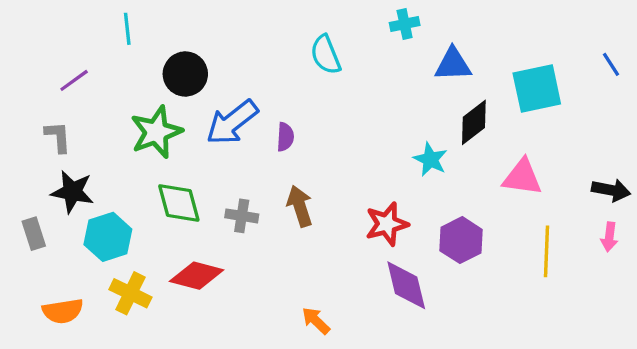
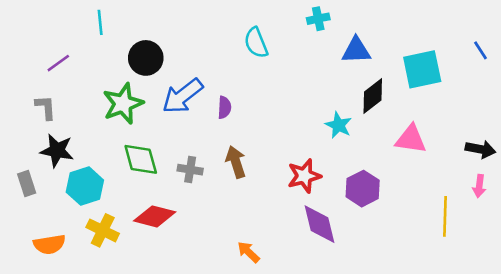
yellow line: (546, 251) -> (445, 216), moved

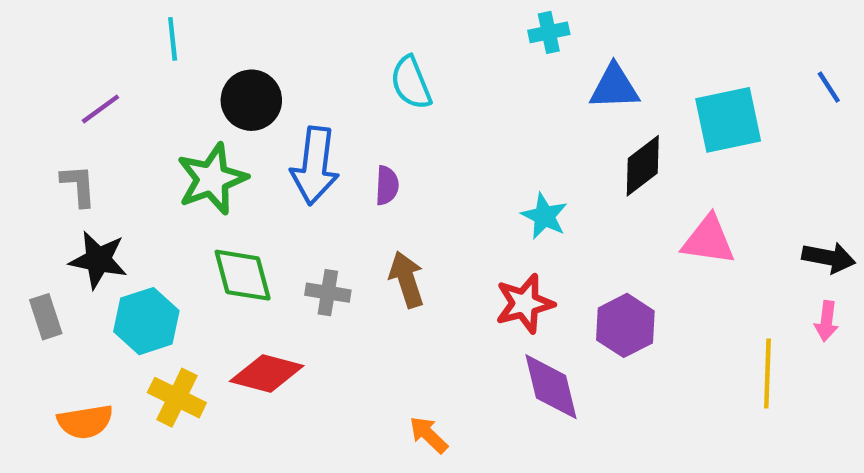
cyan semicircle: (256, 43) -> (411, 83), moved
blue arrow: (183, 96) -> (315, 166), turned -45
cyan star: (338, 125) -> (544, 216), moved

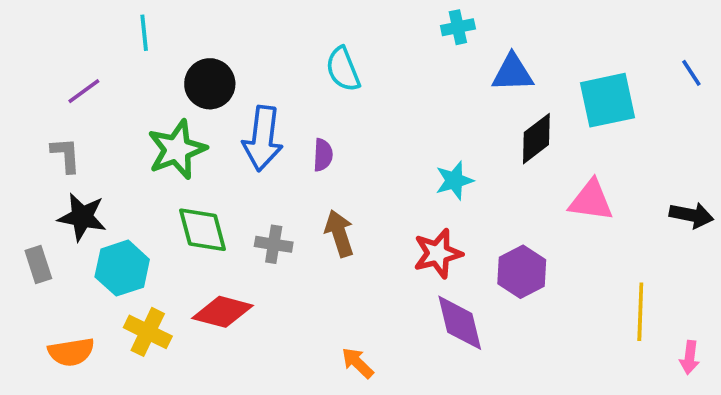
cyan star: (544, 216) -> (454, 180), turned 30
pink arrow: (827, 321) -> (690, 357), moved

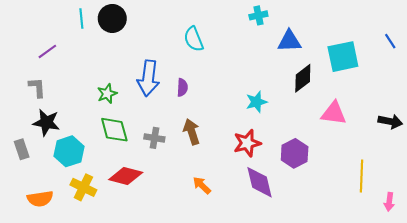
black circle: (210, 84) -> (112, 18), moved
green star: (177, 149) -> (107, 94), moved, size x0.6
orange arrow: (358, 363) -> (202, 185), moved

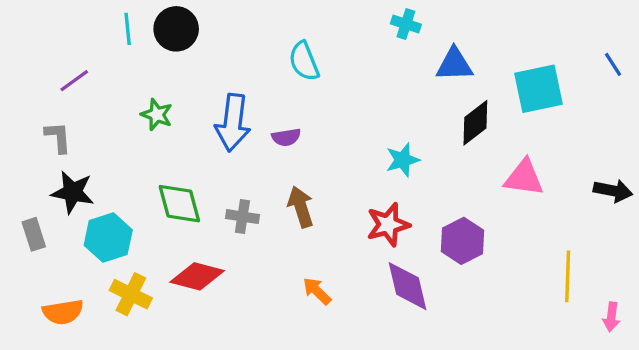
cyan cross: (258, 15) -> (406, 24), turned 30
purple semicircle: (182, 87) -> (286, 137), turned 78
green star: (107, 94) -> (157, 115), moved, turned -30

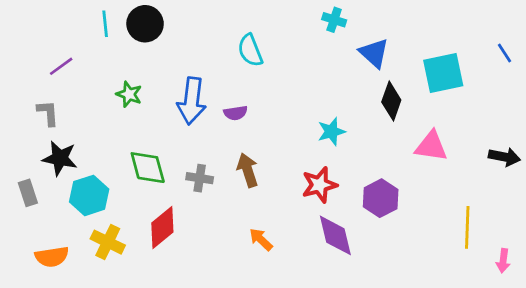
blue triangle: (454, 64) -> (374, 53), turned 44
black diamond: (475, 123) -> (391, 101), turned -33
red diamond: (197, 276) -> (162, 227), turned -54

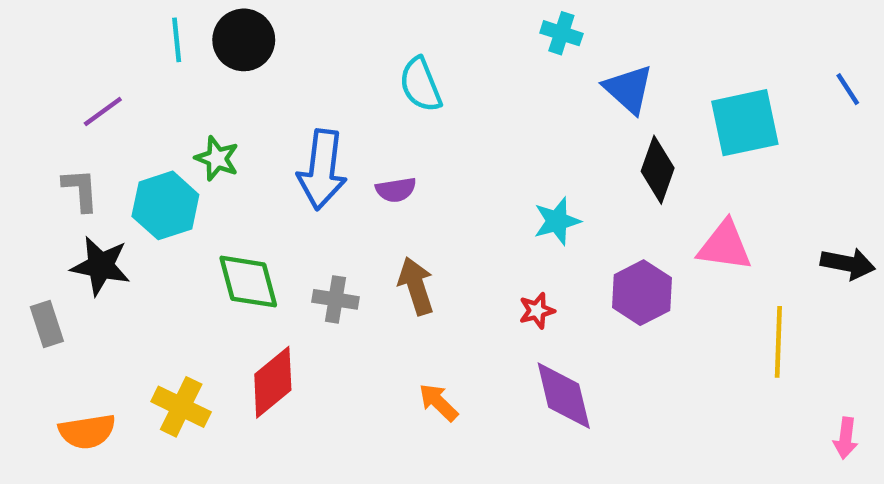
red star: (319, 185) -> (537, 311), size x0.6
cyan hexagon: (89, 195) -> (165, 205), moved
purple hexagon: (381, 198) -> (642, 293), moved
yellow line: (467, 227) -> (778, 342), moved

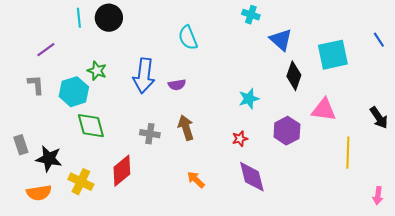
black arrow: (848, 264) -> (379, 118), turned 45
black star: (101, 266) -> (49, 159), moved
green diamond: (248, 282) -> (91, 126), moved

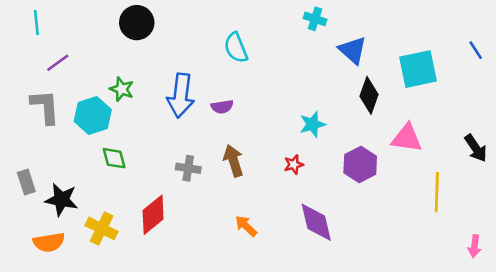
cyan line: (79, 18) -> (36, 23), moved
gray L-shape: (36, 85) -> (45, 107), size x1.4
green diamond: (91, 126) -> (114, 158), size x0.7
red star: (240, 139) -> (294, 164), moved

